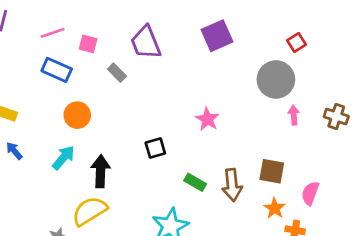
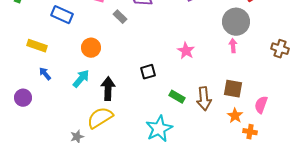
blue rectangle: (57, 70) -> (62, 15), moved
pink arrow: (294, 115) -> (233, 46), moved

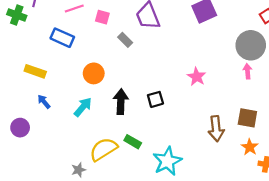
black arrow: (108, 89) -> (121, 102), moved
green rectangle: (177, 97) -> (133, 142), moved

